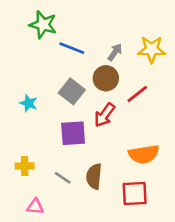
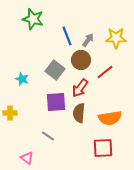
blue line: (72, 48) -> (67, 36), moved, turned 48
yellow cross: (25, 166) -> (10, 113), moved
brown semicircle: (94, 176) -> (79, 113), moved
pink triangle: (35, 207) -> (27, 158), turned 32

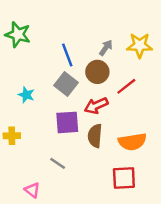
green star: (33, 19) -> (18, 35), moved
blue line: (67, 36) -> (67, 55), moved
red arrow: (80, 88) -> (96, 106), turned 30

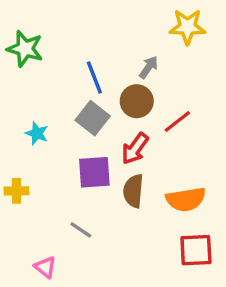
yellow star: (140, 45) -> (187, 27), moved
red arrow: (96, 106) -> (135, 149), turned -30
red square: (124, 178) -> (196, 250), moved

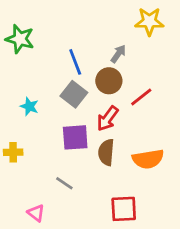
red square: (196, 250) -> (124, 209), moved

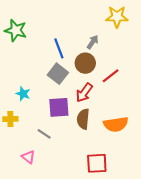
cyan star: (29, 106) -> (23, 94), moved
gray line: (64, 183) -> (44, 134), moved
pink triangle: (36, 213) -> (28, 157), moved

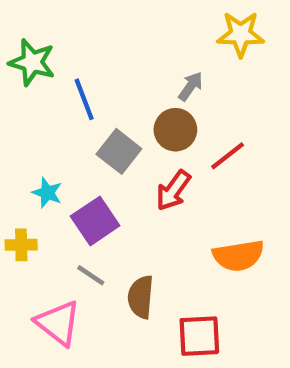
blue line: (59, 48) -> (84, 99), moved
purple square: (59, 107) -> (95, 221), moved, turned -30
brown semicircle: (83, 119) -> (141, 297), moved
pink triangle: (28, 157) -> (58, 323), size x1.6

